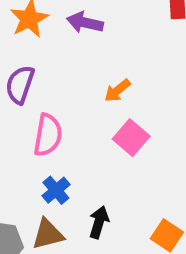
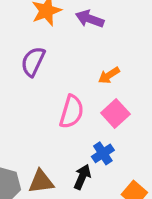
pink semicircle: (48, 135) -> (72, 112), moved
blue cross: (56, 190) -> (103, 153), moved

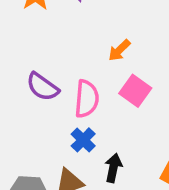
purple semicircle: (33, 62) -> (43, 87), moved, turned -68
blue cross: (103, 153) -> (83, 140), moved

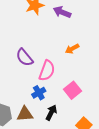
pink square: (135, 91) -> (72, 90), moved

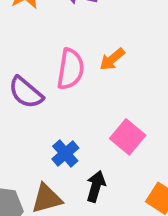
pink semicircle: (47, 71) -> (70, 69), moved

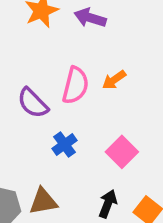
blue cross: (65, 154) -> (65, 144), moved
black arrow: (96, 186) -> (108, 204), moved

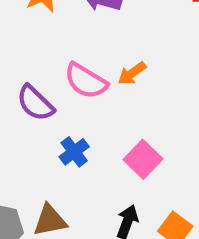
pink semicircle: (75, 85) -> (86, 81), turned 108

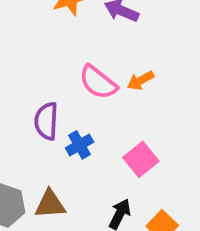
purple semicircle: (35, 103) -> (46, 121), moved, turned 42

